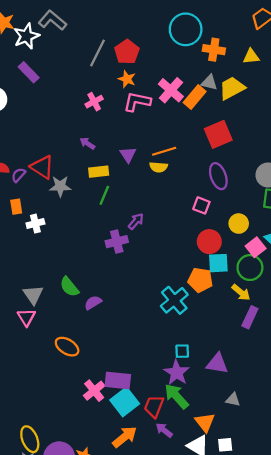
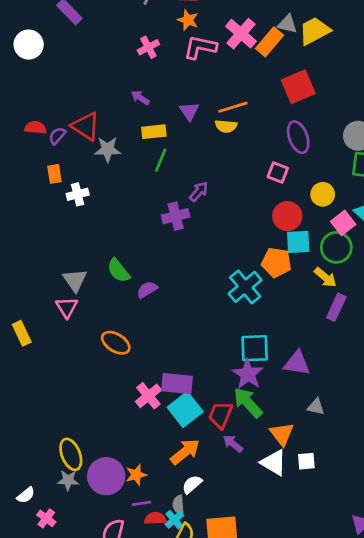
cyan square: (182, 351) -> (255, 348), size x1.6

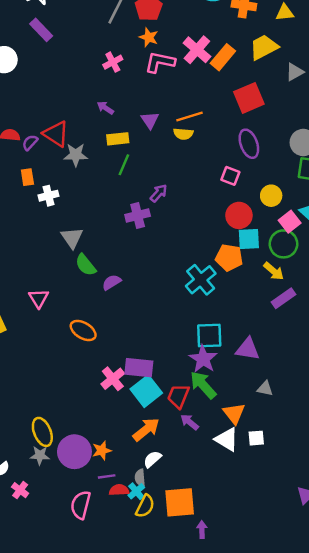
gray triangle: (287, 24) -> (295, 72), moved, turned -42
gray triangle: (75, 280) -> (72, 238), moved
purple rectangle: (336, 307) -> (284, 298), turned 30

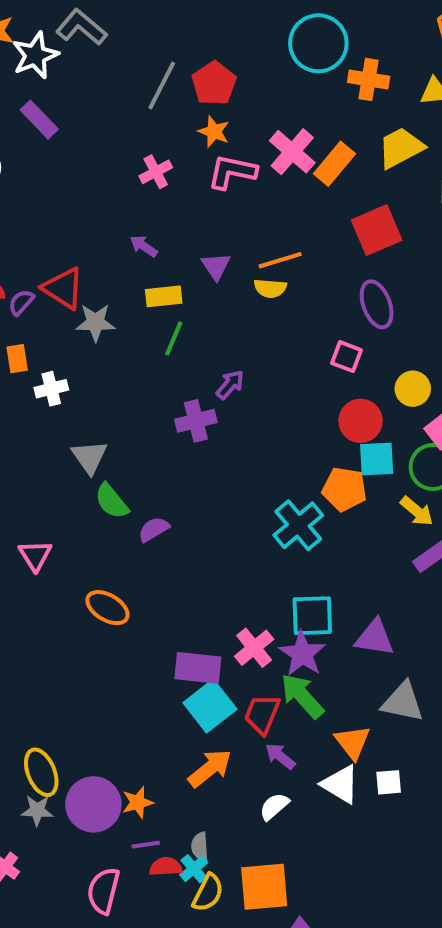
pink cross: (113, 379) -> (254, 648), moved
gray triangle: (265, 389) -> (403, 702), size x1.6
white semicircle: (152, 459) -> (274, 806), moved

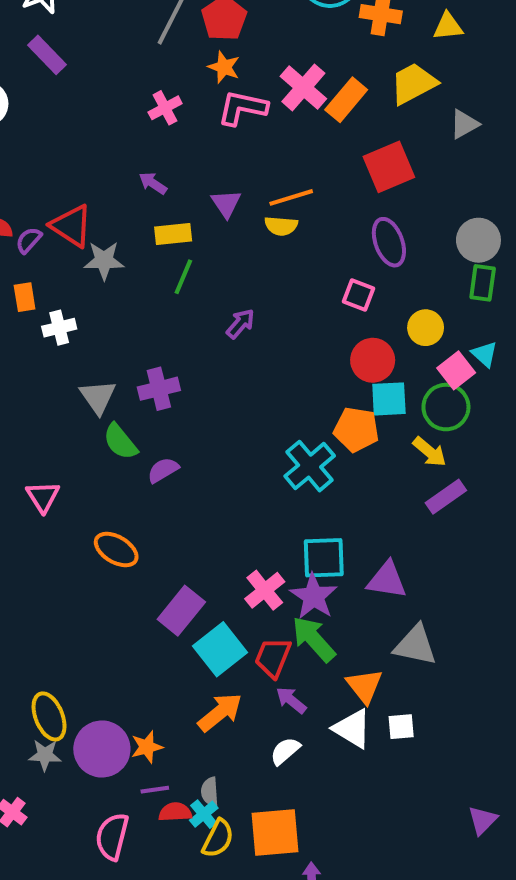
purple cross: (196, 421) -> (159, 389), moved
purple rectangle: (198, 668) -> (181, 611), moved, turned -57

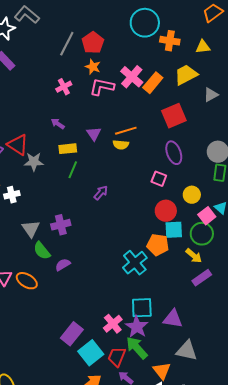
orange ellipse: (116, 550) -> (27, 281), moved

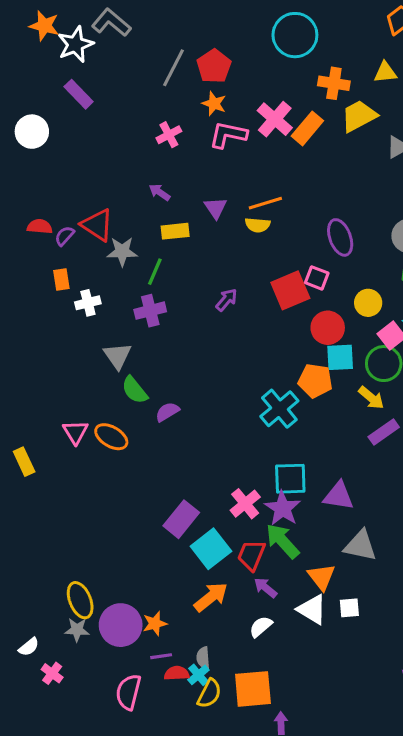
orange cross: (170, 41) -> (334, 83), moved
red square: (174, 116) -> (290, 290), moved
green line: (73, 170) -> (155, 272), moved
purple cross: (61, 225) -> (150, 311), moved

